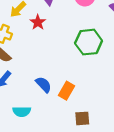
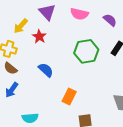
blue semicircle: (43, 85) -> (46, 70), moved

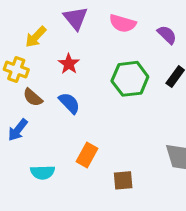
red star: (39, 37) -> (69, 64), moved
brown semicircle: (11, 68) -> (33, 97), moved
orange rectangle: (69, 96) -> (87, 155), moved

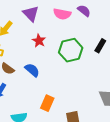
purple semicircle: (167, 35) -> (84, 11), moved
red star: (69, 64) -> (39, 41), moved

